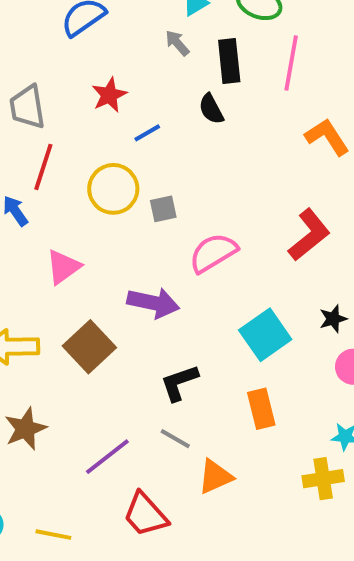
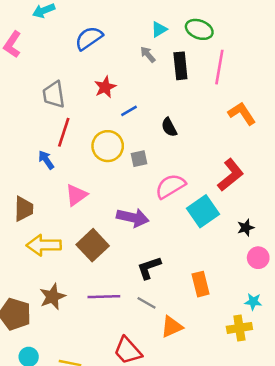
black semicircle: (211, 109) -> (169, 127), moved
cyan square: (265, 335) -> (203, 211), moved
purple line: (107, 457) -> (104, 297), moved, turned 36

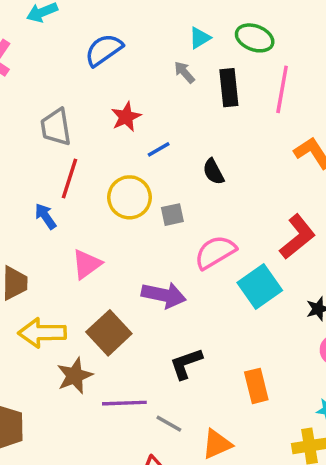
brown star: (52, 297) -> (75, 376), moved
gray line: (147, 303) -> (169, 424), moved

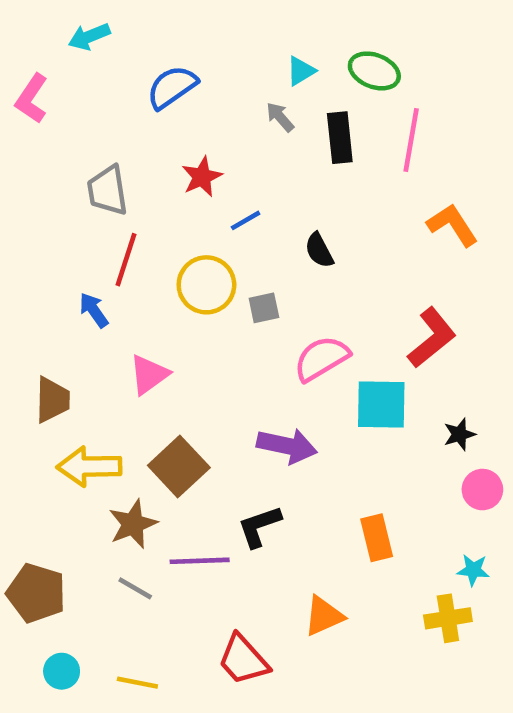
cyan square: (260, 286) -> (381, 404), turned 36
purple arrow: (164, 295) -> (287, 446), moved
black L-shape: (186, 364) -> (259, 526), moved
gray line: (169, 424) -> (135, 588), moved

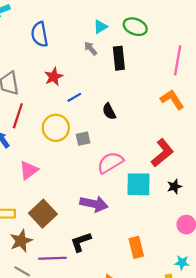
blue semicircle: (172, 87) -> (40, 34), turned -65
pink line: (411, 140) -> (178, 60), moved
black star: (459, 434) -> (174, 186), moved

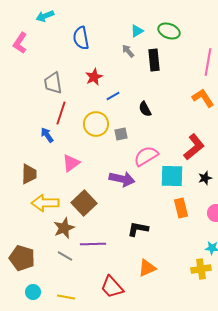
purple arrow: (94, 204) -> (122, 179), moved
black L-shape: (81, 242) -> (138, 229), moved, turned 30
orange rectangle: (136, 247) -> (181, 208), moved

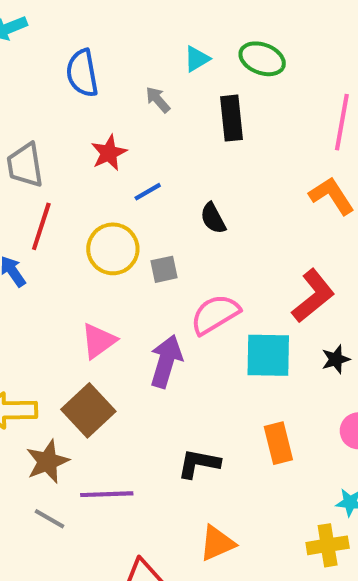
gray arrow: (128, 51) -> (158, 100), moved
pink triangle: (71, 163) -> (99, 341), moved
purple arrow: (122, 179) -> (166, 361), turned -85
orange rectangle: (181, 208) -> (278, 443), moved

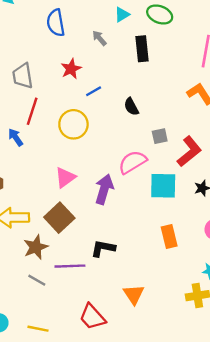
gray square: (164, 269) -> (160, 136), moved
black L-shape: (199, 464) -> (103, 248), moved
orange triangle: (217, 543) -> (134, 294), turned -40

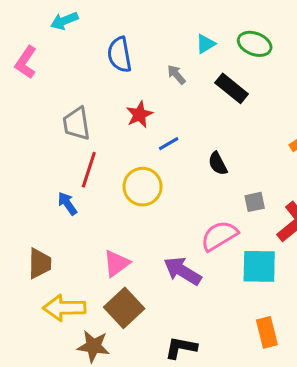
black rectangle: (142, 49) -> (232, 88), turned -45
pink triangle: (65, 177) -> (116, 263), moved
purple arrow: (104, 189) -> (182, 271), turned -76
brown star: (36, 247) -> (93, 346), turned 30

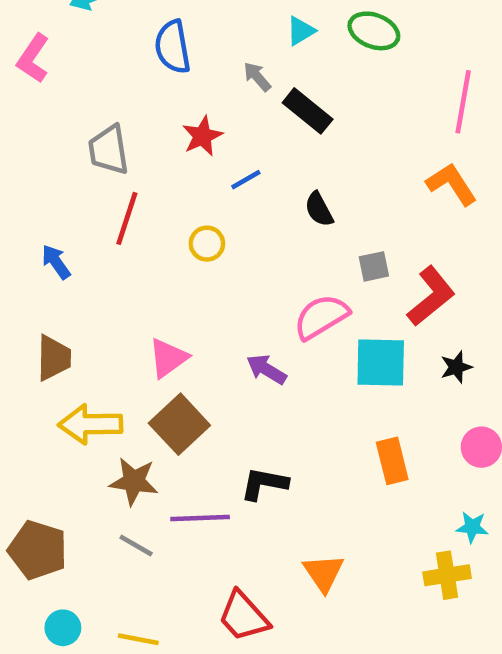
black rectangle: (232, 88) -> (308, 111), moved
yellow circle: (143, 187) -> (207, 244), size x0.6
blue arrow: (67, 203) -> (56, 262), moved
purple arrow: (182, 271) -> (266, 369), size x0.7

